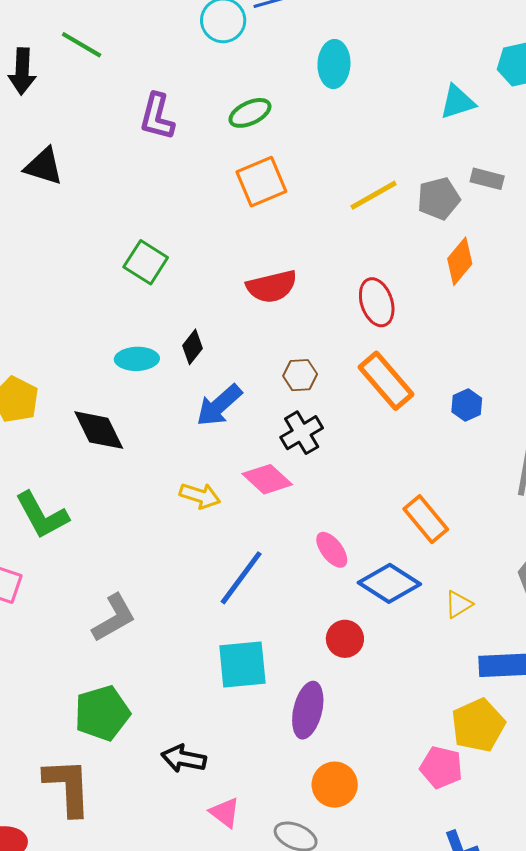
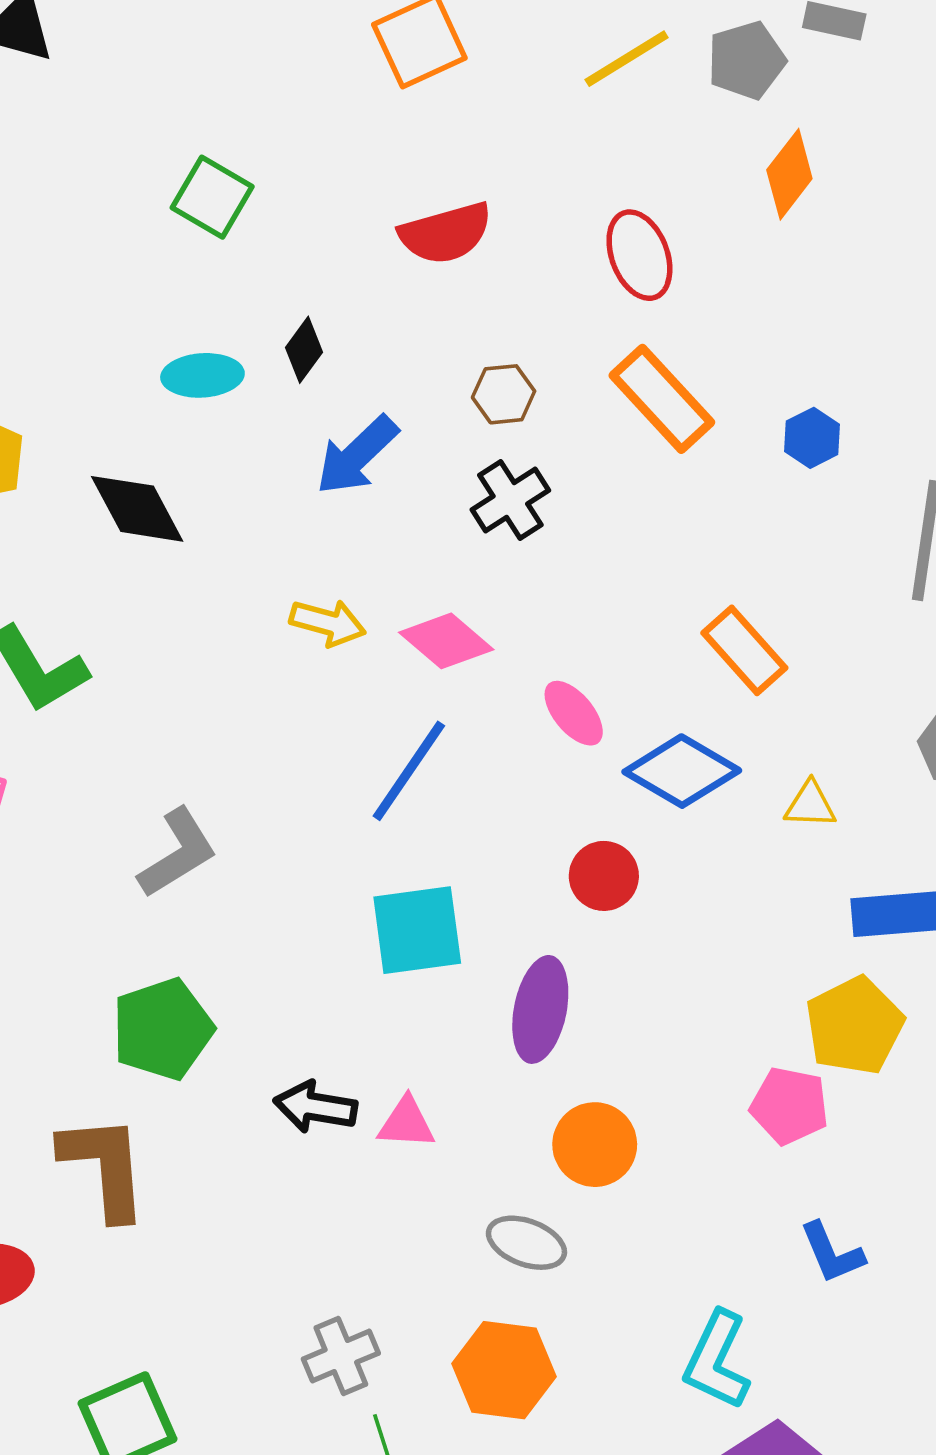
pink diamond: (267, 479) -> (446, 641), moved
yellow triangle: (459, 604) -> (810, 805), turned 36
pink triangle: (225, 812) -> (406, 1123), moved, turned -32

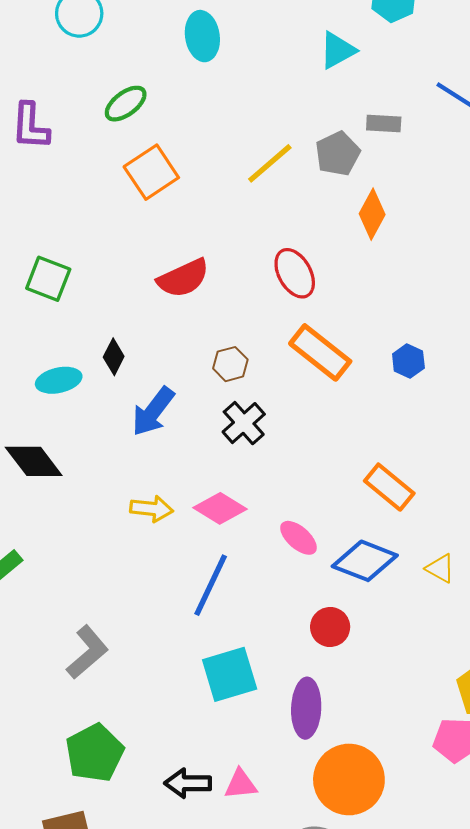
yellow triangle: (810, 805) -> (440, 568), turned 36
orange circle: (595, 1145) -> (349, 779), size x1.5

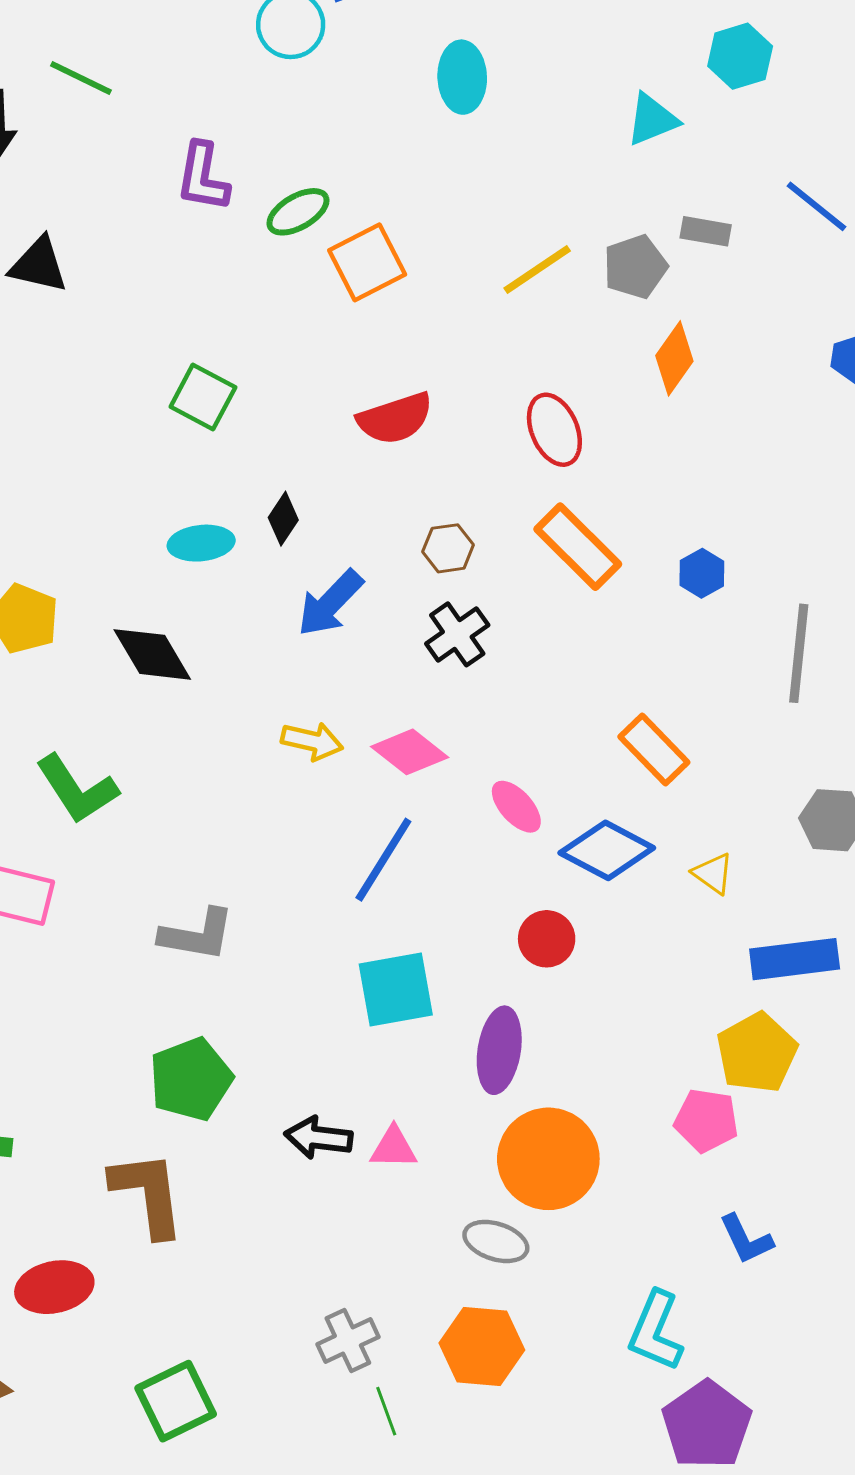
green ellipse: (126, 104) -> (298, 212), moved
gray L-shape: (87, 652) -> (197, 935), turned 44

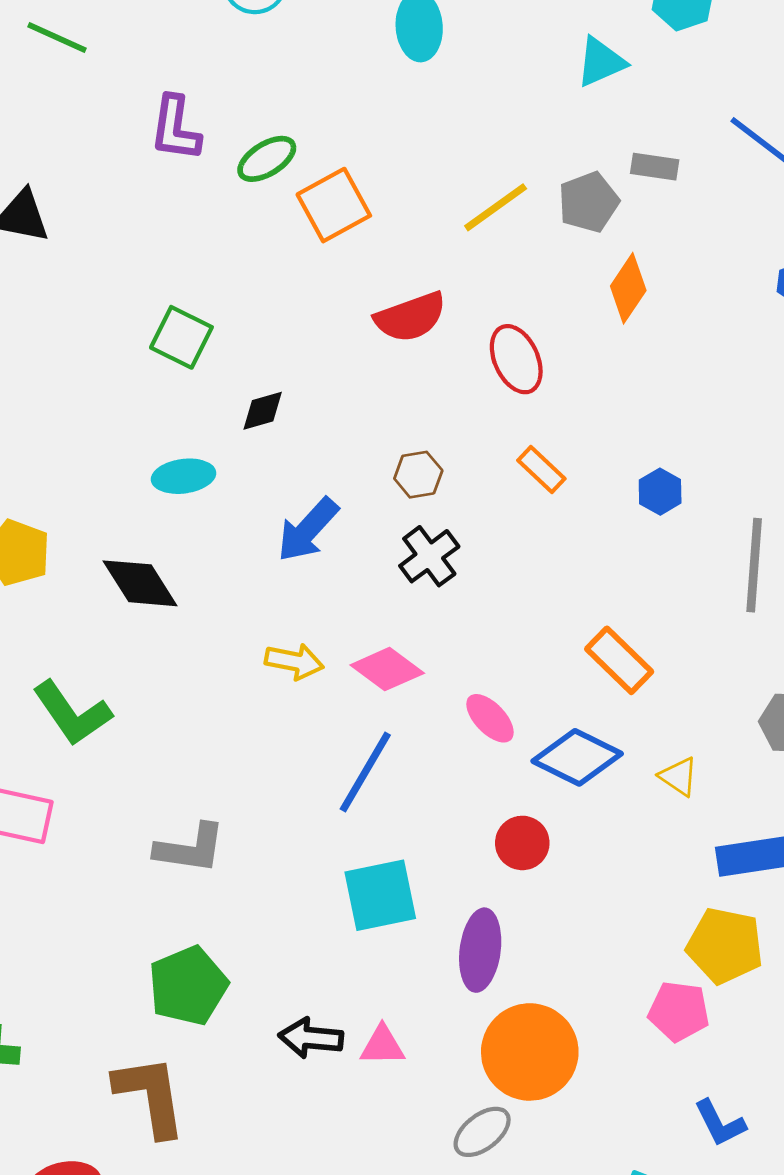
red semicircle: (395, 418) -> (411, 317), moved
black diamond: (283, 519) -> (263, 411), moved, turned 42
orange rectangle: (578, 547) -> (541, 469), size x0.6
yellow pentagon: (757, 1053) -> (725, 946), turned -30
gray ellipse: (496, 1241) -> (482, 1132), turned -54

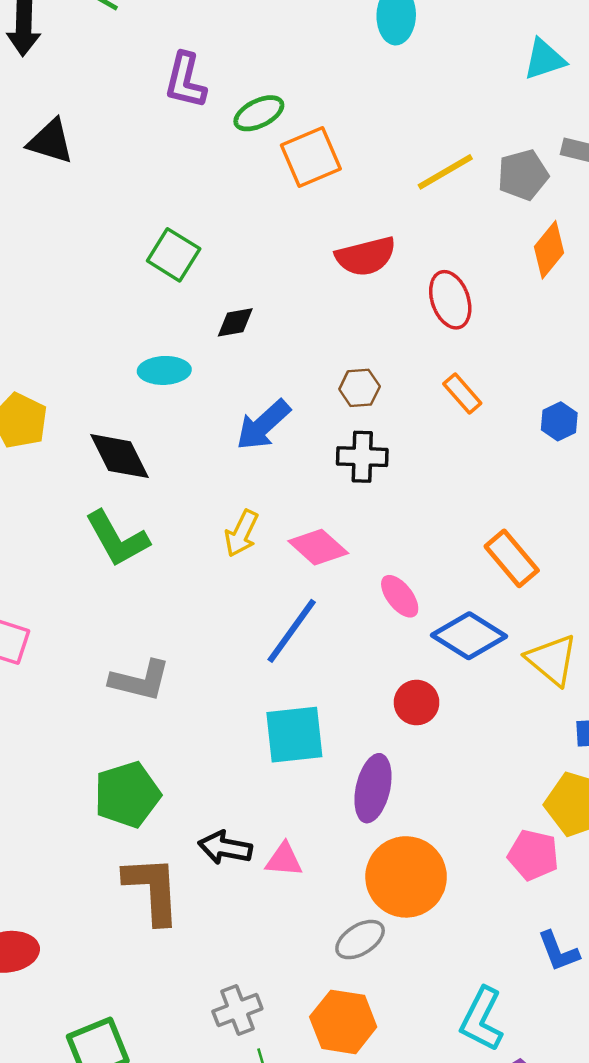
black cross: (429, 556) -> (362, 457), turned 33
yellow arrow: (294, 661) -> (241, 533), turned 99
green L-shape: (72, 713) -> (117, 539), moved
yellow triangle: (679, 777) -> (552, 660), size x1.6
brown L-shape: (150, 1096) -> (152, 890), moved

